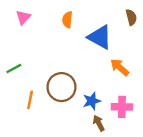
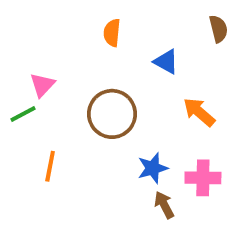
pink triangle: (23, 17) -> (42, 85), moved
blue triangle: (100, 37) -> (166, 62), size x0.6
brown circle: (61, 87) -> (112, 114), moved

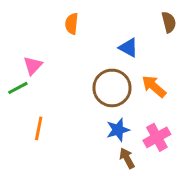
orange semicircle: (112, 33) -> (72, 24), moved
brown circle: (112, 114) -> (112, 88), moved
pink cross: (203, 178) -> (157, 137), turned -30

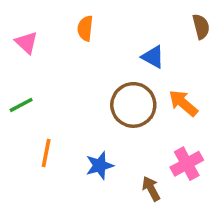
pink triangle: (33, 66) -> (26, 43), moved, turned -30
blue star: (118, 130) -> (99, 166), moved

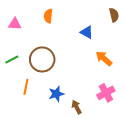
pink triangle: (26, 43) -> (15, 24), turned -40
brown circle: (133, 105) -> (42, 59), moved
brown arrow: (151, 189) -> (77, 107), moved

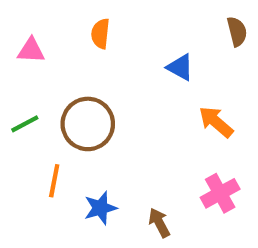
blue star: (56, 94) -> (100, 208), moved

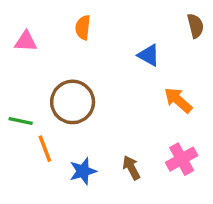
green line: (25, 124) -> (21, 121), moved, turned 40
orange line: (54, 181) -> (45, 149), turned -32
brown arrow: (159, 223) -> (131, 168), moved

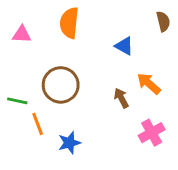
orange semicircle: (83, 28) -> (69, 23), size x1.5
brown arrow: (131, 168) -> (121, 98), moved

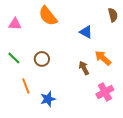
orange semicircle: (69, 23) -> (48, 16), turned -45
brown circle: (61, 85) -> (42, 59), size x0.6
green line: (17, 101) -> (14, 58), moved, turned 32

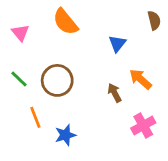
pink triangle: (15, 24) -> (20, 33), turned 48
blue triangle: (86, 32) -> (117, 44), turned 40
brown circle: (42, 59) -> (57, 80), size x1.5

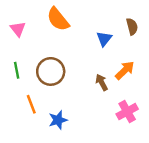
brown semicircle: (154, 20) -> (132, 27), moved
green line: (19, 79) -> (17, 70), turned 35
orange arrow: (140, 79) -> (125, 70), turned 95

